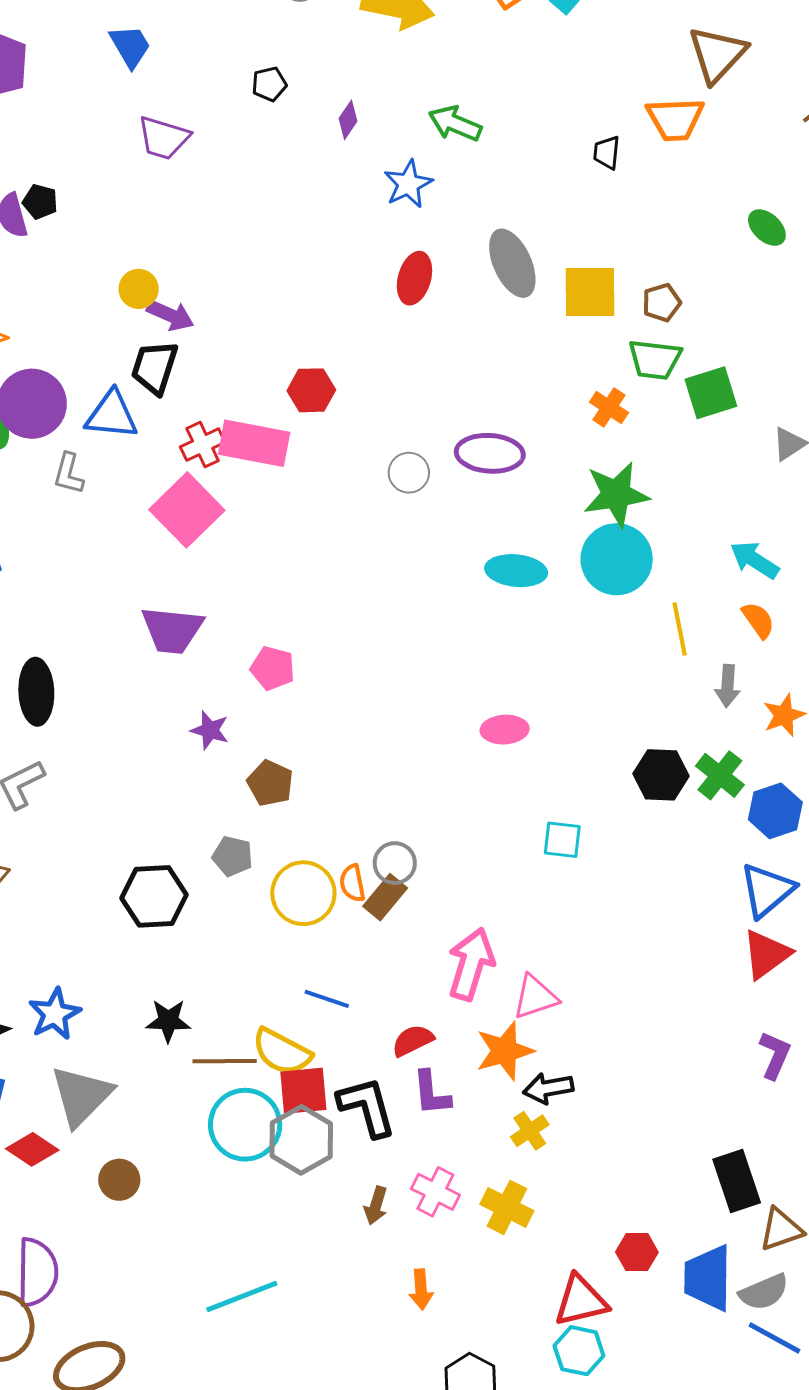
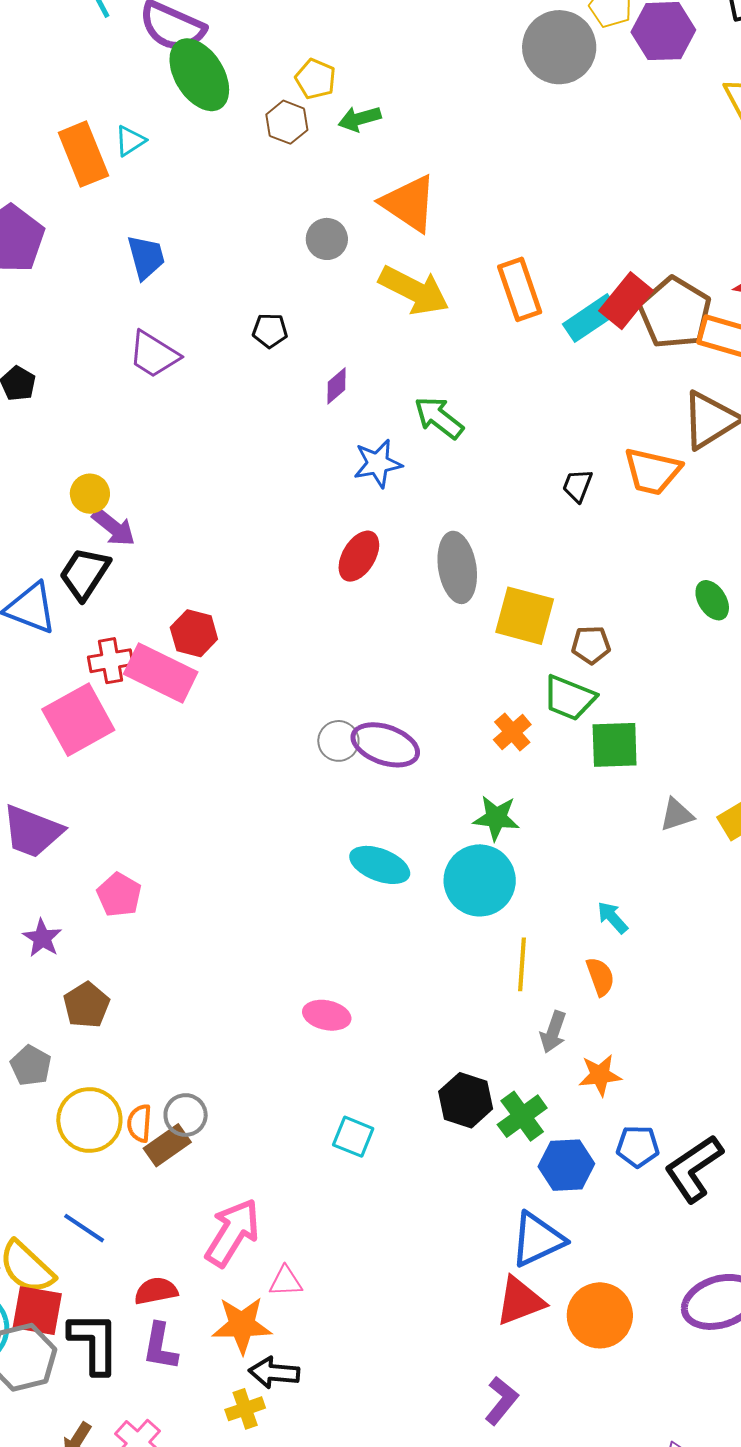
red hexagon: (311, 390) -> (194, 633), moved
gray circle: (409, 473) -> (338, 741), moved
green star: (616, 494) -> (496, 818), size x0.7
cyan arrow: (754, 560) -> (612, 918), size x0.7
pink triangle: (535, 997) -> (286, 1281), size x0.7

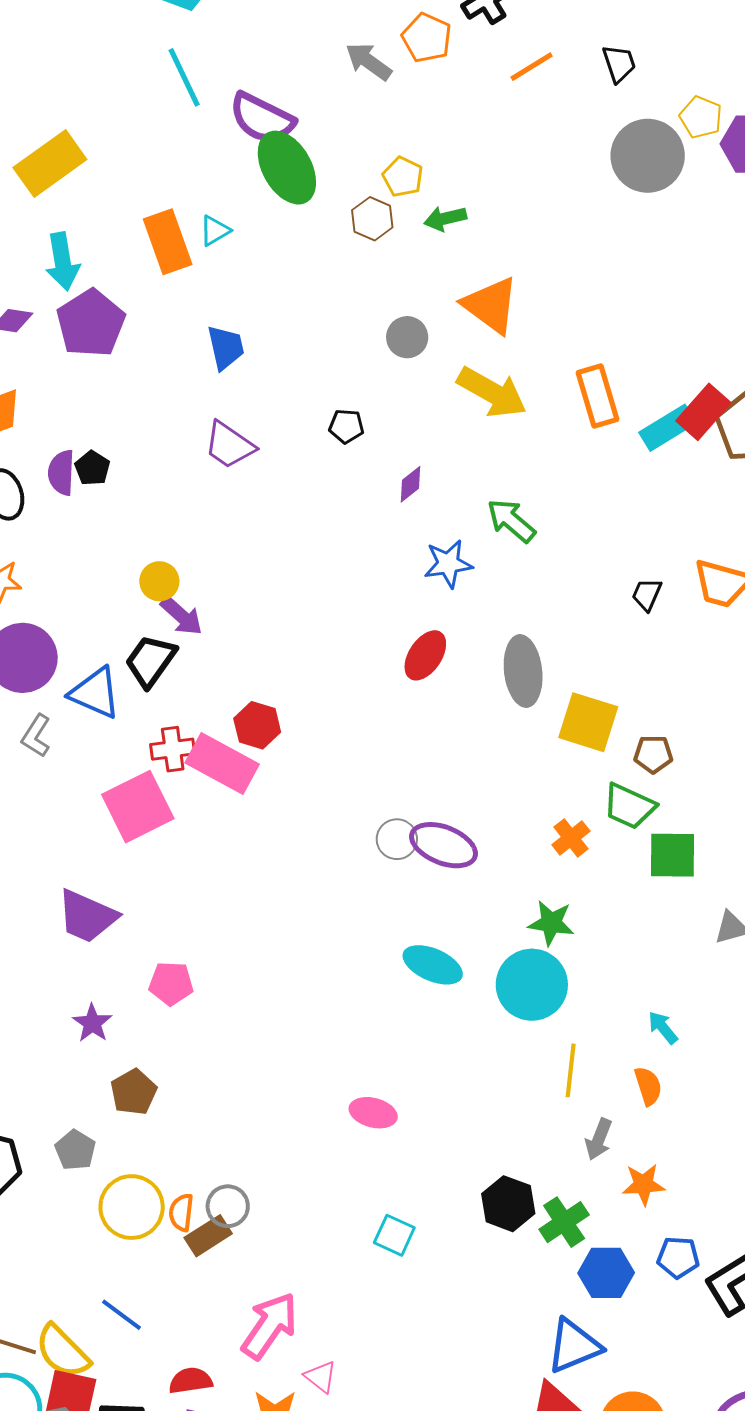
pink pentagon: (119, 895) -> (171, 983), turned -30
pink triangle: (286, 1281) -> (321, 1377), turned 39

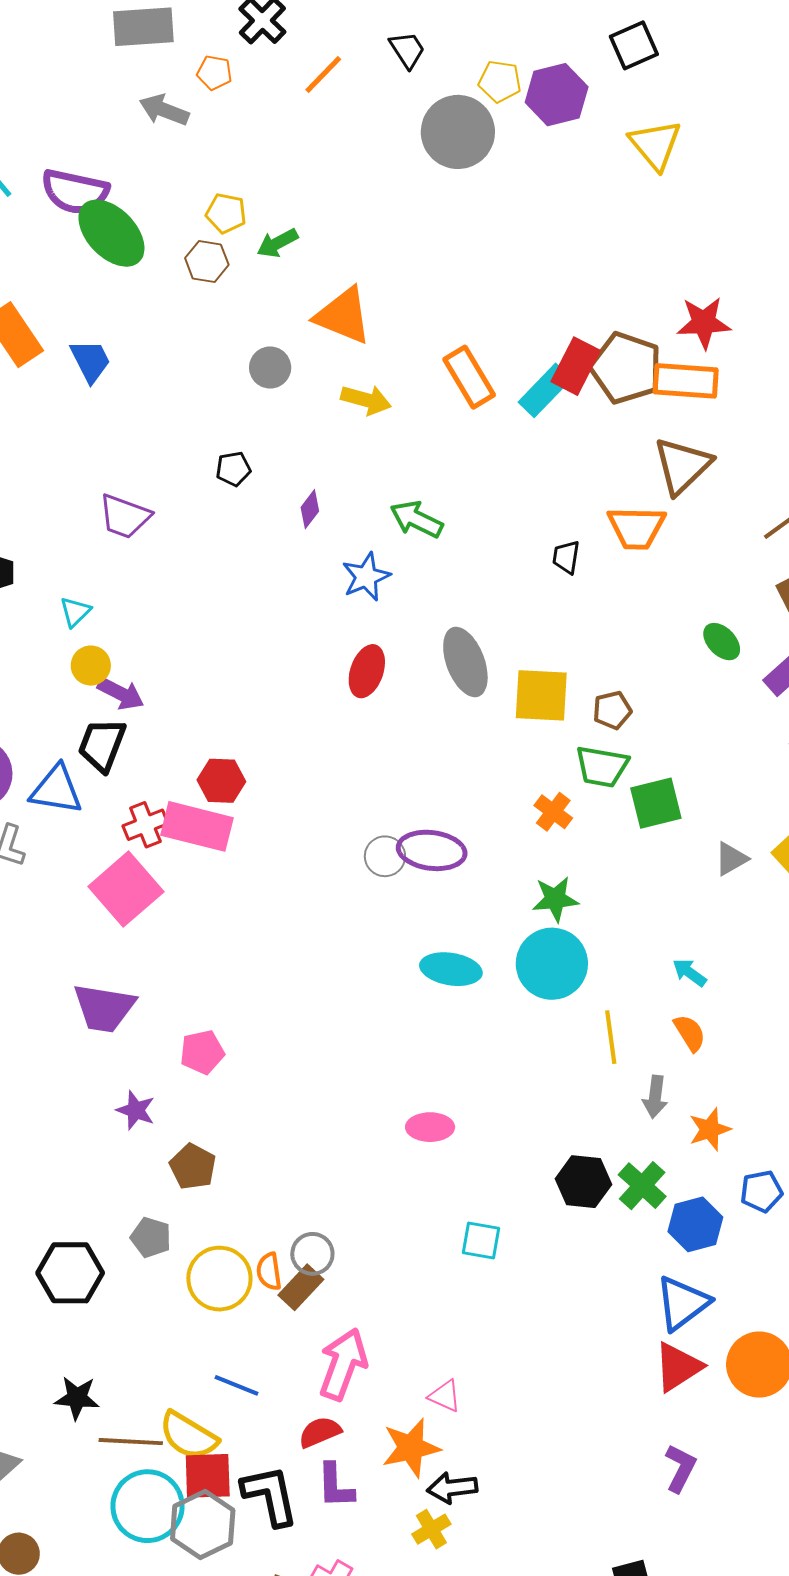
orange pentagon: (427, 38) -> (215, 73), size x0.7
cyan triangle: (215, 231) -> (75, 612), moved
blue trapezoid: (226, 347) -> (90, 361), moved
yellow arrow: (492, 392) -> (366, 400), size x0.7
pink arrow: (270, 1326) -> (343, 1364), moved

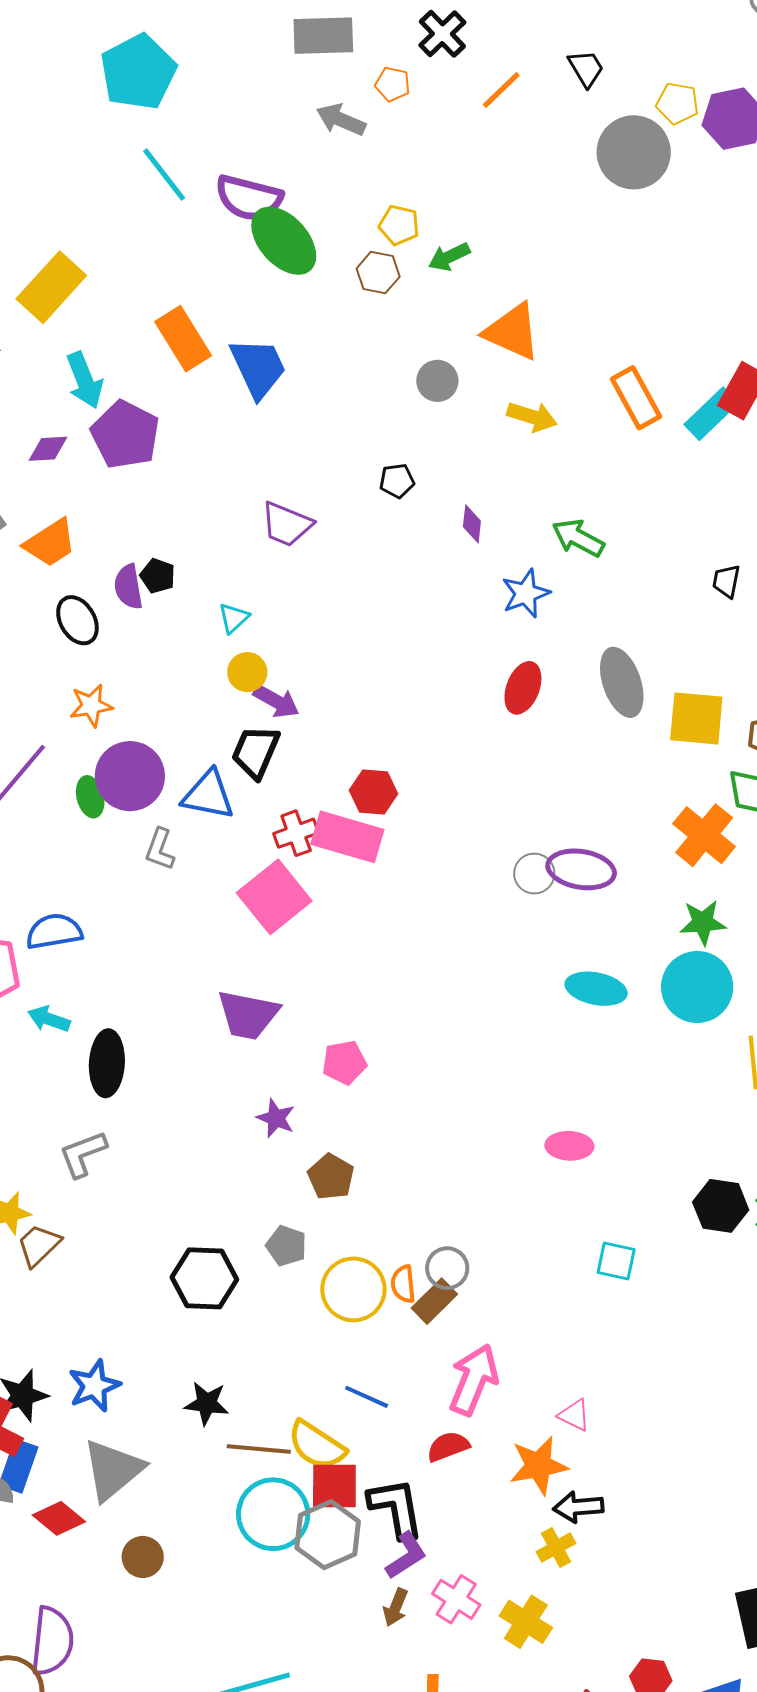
blue trapezoid: (90, 361) -> (258, 368), size x1.4
purple diamond: (310, 509) -> (472, 524), turned -33
orange cross: (553, 812) -> (704, 835), size x1.6
purple L-shape: (335, 1486) -> (406, 1556), moved, turned -123

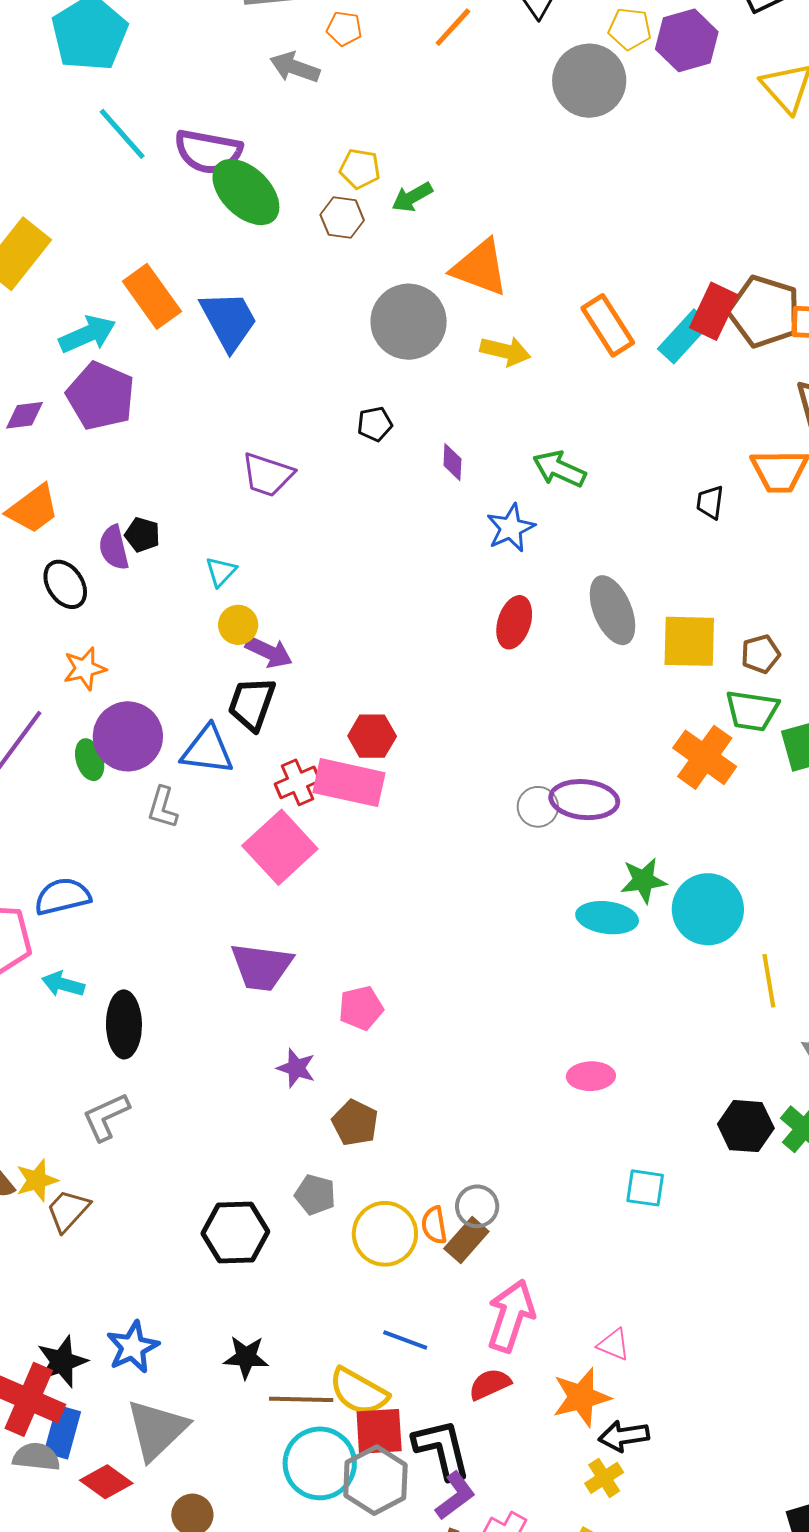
cyan arrow: (85, 380) -> (87, 334), moved, turned -88
gray circle: (437, 381) -> (409, 322), size x1.8
green star: (703, 922) -> (643, 880), moved

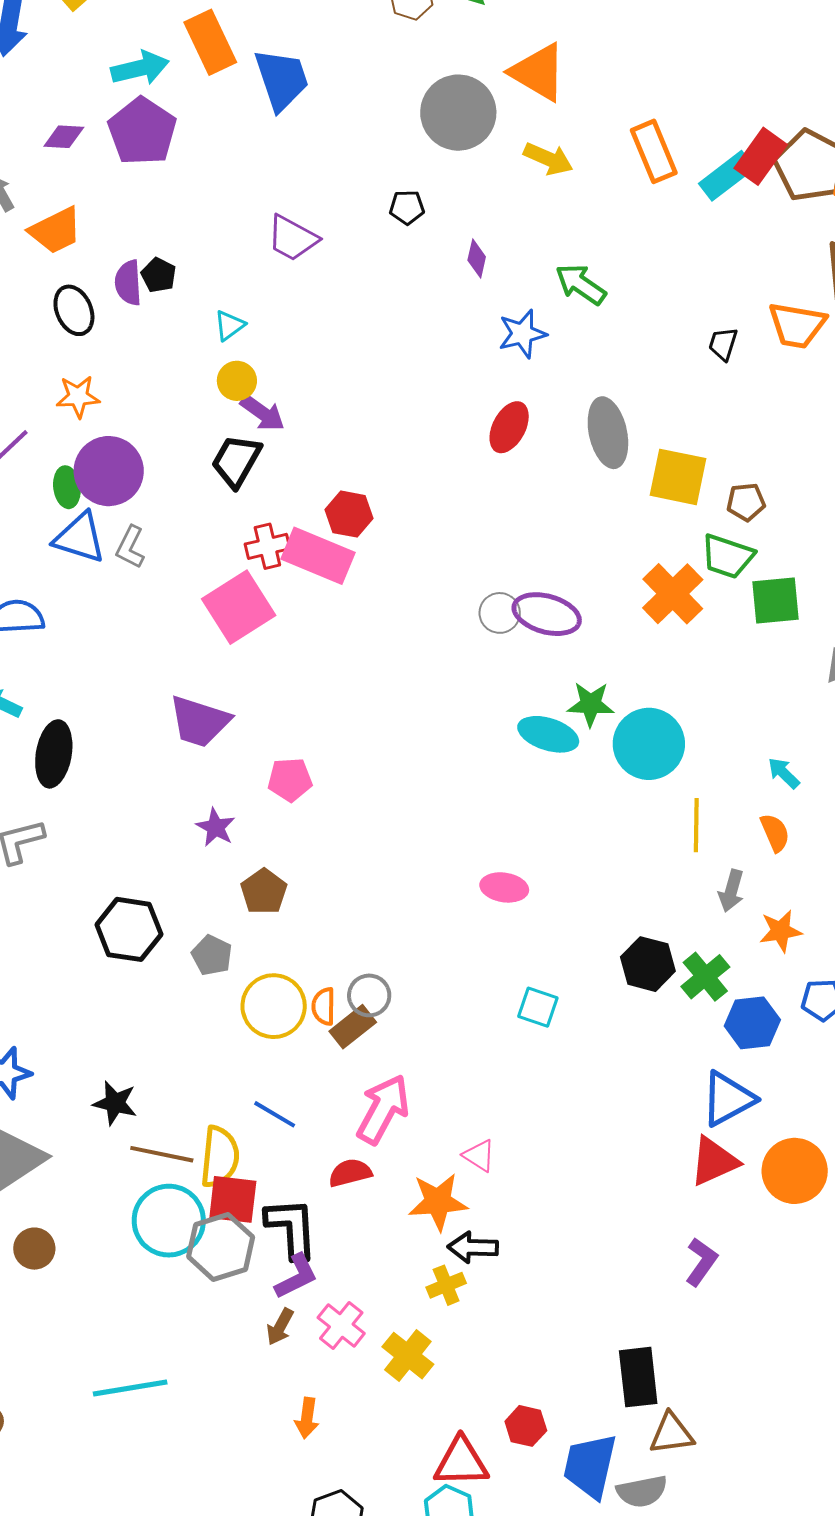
blue triangle: (207, 750) -> (80, 538), moved
black hexagon: (235, 1233) -> (129, 929), moved
yellow semicircle: (359, 1392) -> (220, 1157), turned -124

